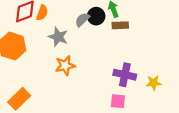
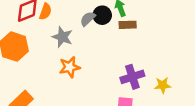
purple cross: (125, 75) -> (132, 77), turned -30

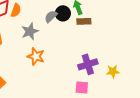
gray star: (62, 37) -> (30, 31), turned 30
orange star: (70, 67) -> (36, 56), turned 30

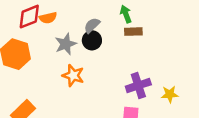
orange semicircle: (16, 10) -> (48, 18), turned 56
black circle: (63, 13) -> (92, 40), moved

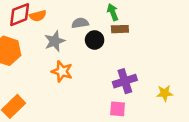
gray semicircle: (92, 25) -> (80, 23), turned 35
black circle: (92, 40) -> (95, 40), moved
yellow star: (170, 94) -> (165, 93), moved

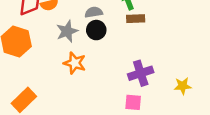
black circle: (95, 40) -> (96, 30), moved

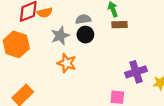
purple cross: (141, 73) -> (136, 72), moved

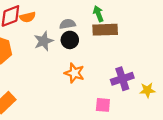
brown rectangle: (119, 25) -> (105, 30), size x1.5
orange star: (67, 63) -> (74, 73), moved

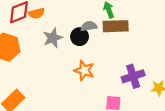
gray semicircle: (68, 24) -> (89, 26), moved

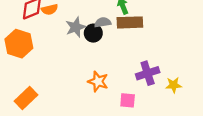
gray star: (53, 38) -> (76, 27), moved
orange star: (84, 70) -> (98, 81), moved

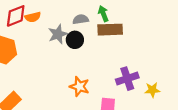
gray semicircle: (103, 22) -> (81, 19), moved

